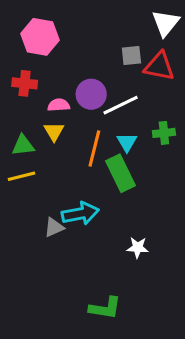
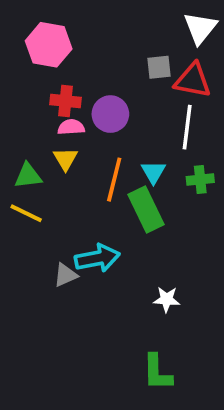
red cross: (25, 83) -> (65, 101), moved
white line: (121, 105) -> (187, 127), moved, turned -57
green cross: (164, 133) -> (200, 180), moved
yellow line: (21, 176) -> (26, 213), turned 40
green L-shape: (105, 308) -> (157, 372), moved, turned 80

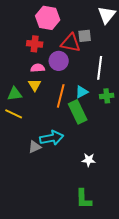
pink hexagon: (49, 45) -> (48, 18), moved
red triangle: (193, 80) -> (71, 43), moved
red cross: (65, 101) -> (35, 44), moved
cyan triangle: (153, 172) -> (82, 92), turned 32

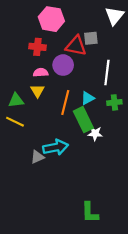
white star: (89, 160) -> (95, 133), moved

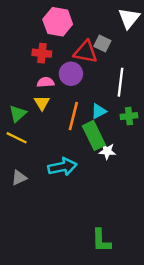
gray square: (91, 38) -> (102, 44), turned 32
green triangle: (16, 100) -> (18, 114), turned -35
gray triangle: (37, 157) -> (19, 178), moved

